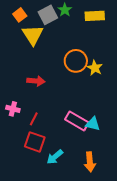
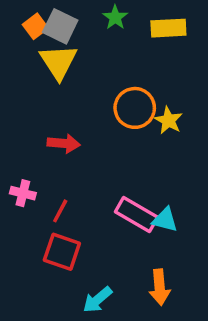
gray square: (48, 15) -> (60, 26), moved, turned -36
cyan arrow: (55, 157) -> (97, 300), moved

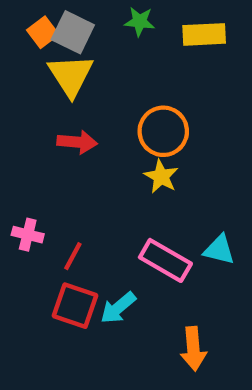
green star: (115, 17) -> (140, 22), turned -30
yellow star: (168, 120) -> (161, 176), moved
red arrow: (64, 143) -> (77, 142), moved
cyan triangle: (165, 220) -> (219, 250), moved
cyan arrow: (97, 300) -> (118, 308), moved

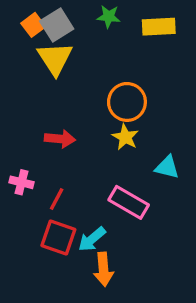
gray square: (73, 32) -> (57, 25), turned 32
red arrow: (77, 142) -> (60, 139), moved
cyan triangle: (219, 250) -> (167, 167), moved
orange arrow: (193, 349) -> (104, 269), moved

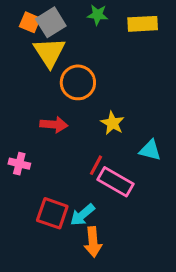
orange square: (33, 25) -> (30, 22), turned -30
orange circle: (127, 102) -> (78, 82), moved
red line: (57, 199) -> (96, 165), moved

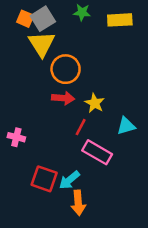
red arrow: (54, 125) -> (63, 98), moved
cyan triangle: (150, 150) -> (126, 126), turned -30
red line: (96, 165) -> (81, 127), moved

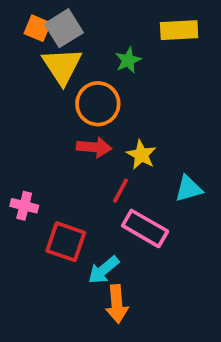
green star: (82, 12) -> (128, 60), moved, turned -30
red square: (44, 179) -> (66, 242), moved

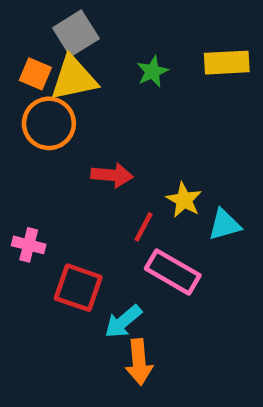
orange square: (37, 28) -> (35, 74), moved
yellow rectangle: (179, 30) -> (227, 63), moved
yellow triangle: (62, 66) -> (74, 78), turned 51
orange circle: (98, 104) -> (49, 123), moved
yellow star: (141, 155) -> (184, 200), moved

